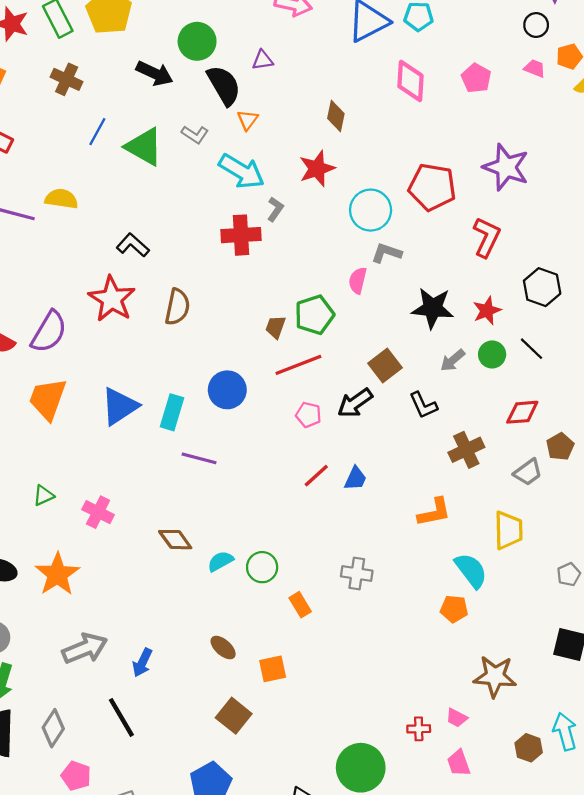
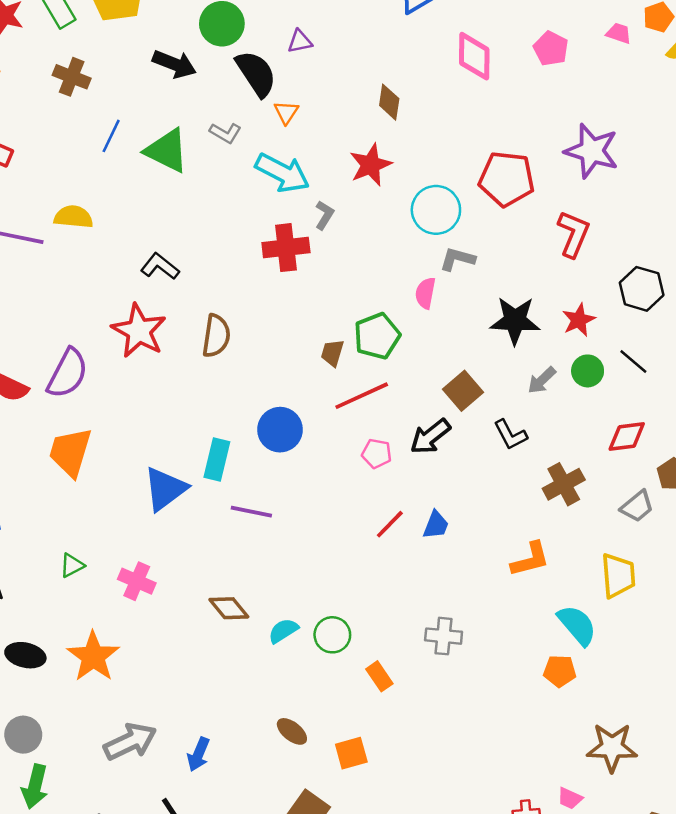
blue triangle: (120, 406) -> (165, 489), moved

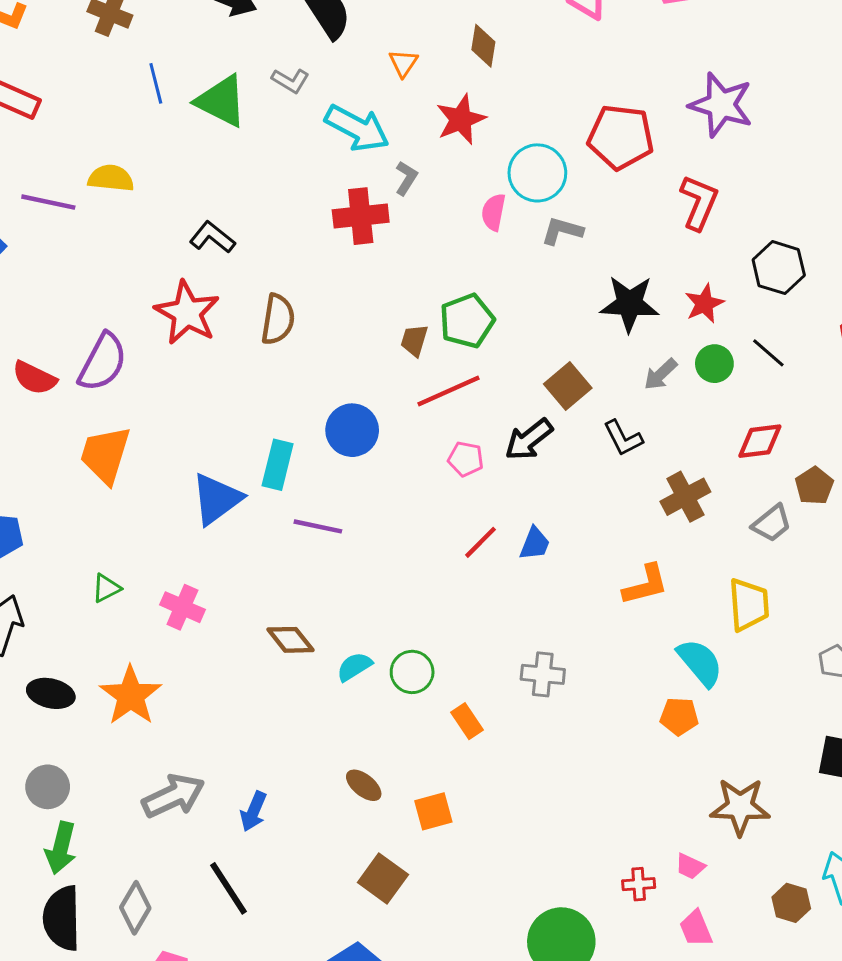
orange triangle: (286, 112) -> (403, 63), moved
blue line: (111, 136) -> (156, 83), turned -40
pink semicircle: (425, 293) -> (494, 212), moved

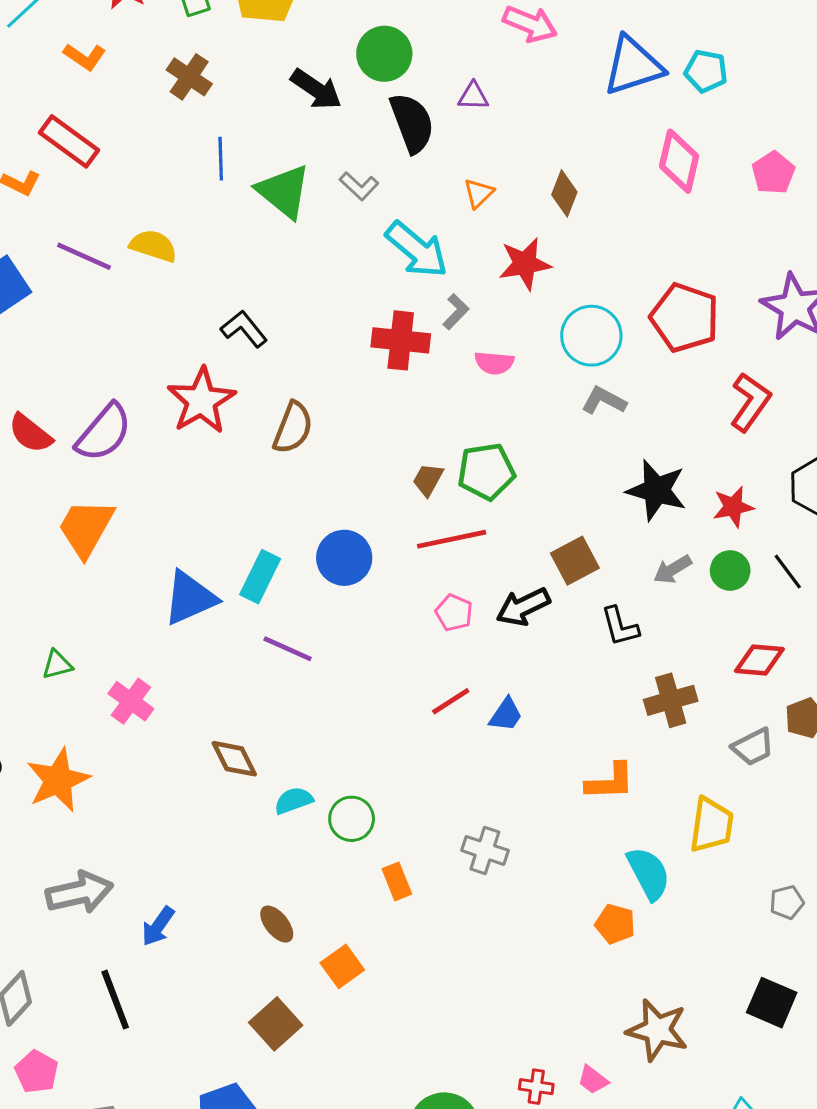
pink semicircle: (494, 212) -> (494, 363), moved, turned -108
orange square: (433, 811) -> (342, 966), turned -33

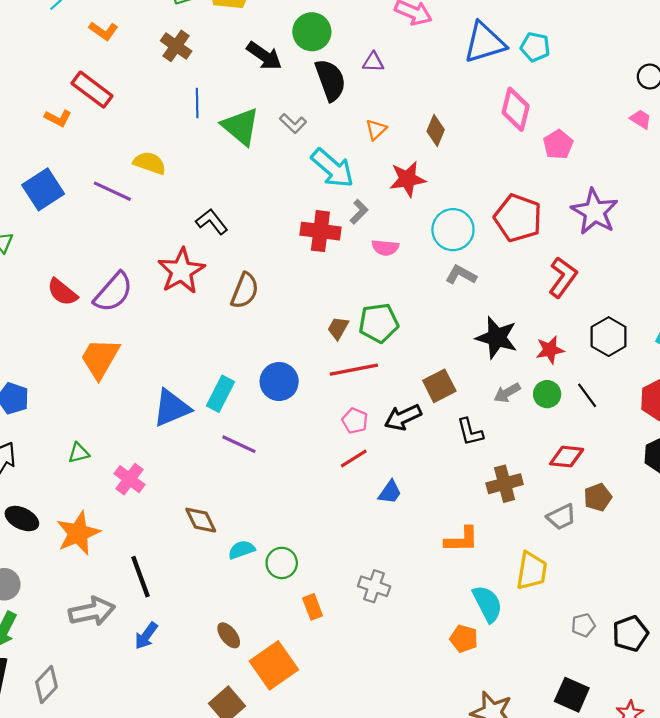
pink pentagon: (773, 173) -> (558, 144), moved
purple line: (84, 256) -> (112, 191), moved
red line: (451, 701) -> (354, 459), moved
orange square: (342, 966) -> (274, 665), size x1.6
black line: (115, 1000) -> (141, 577), moved

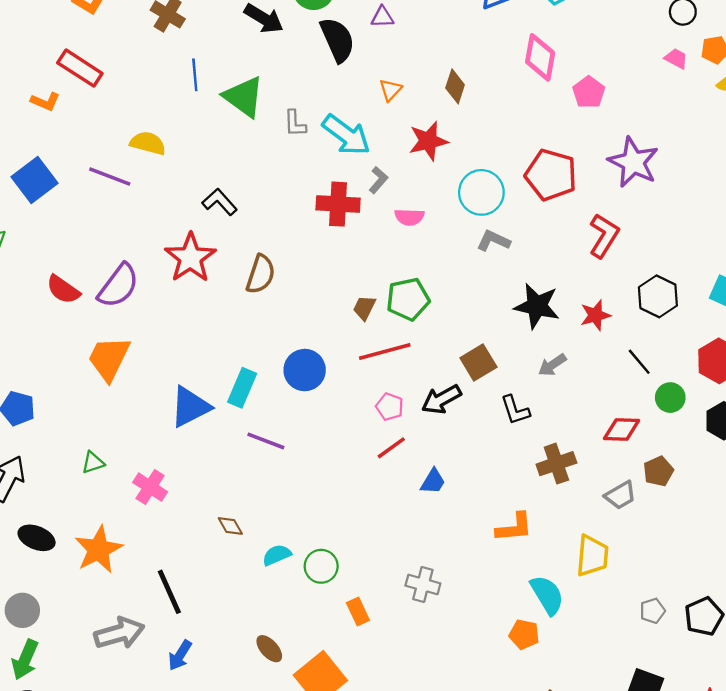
gray L-shape: (293, 123) -> (295, 123), moved, turned 48
green circle: (547, 394) -> (670, 398), moved
brown diamond: (201, 520) -> (230, 526), size x0.7

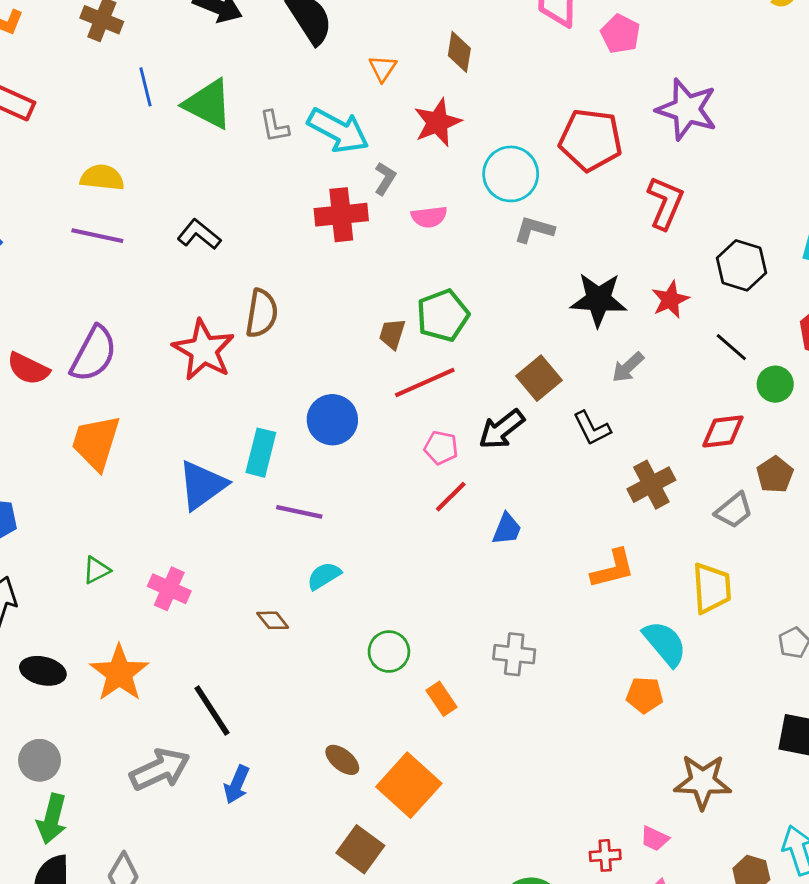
purple line: (110, 177) -> (97, 236), moved
red star: (190, 258) -> (204, 350), moved
cyan semicircle: (277, 555) -> (324, 576), moved

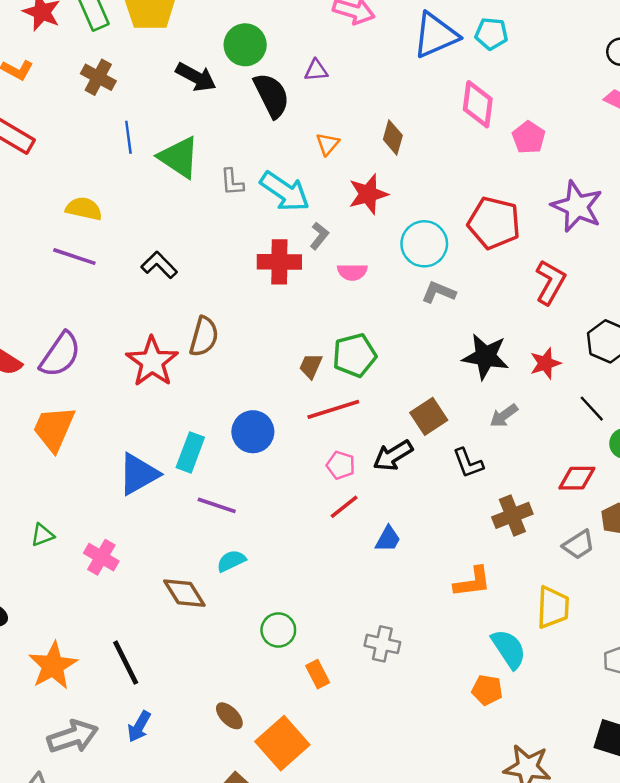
brown diamond: (273, 620) -> (184, 593), size x1.6
orange star: (119, 673) -> (53, 666), moved
gray arrow: (160, 769) -> (73, 737), moved

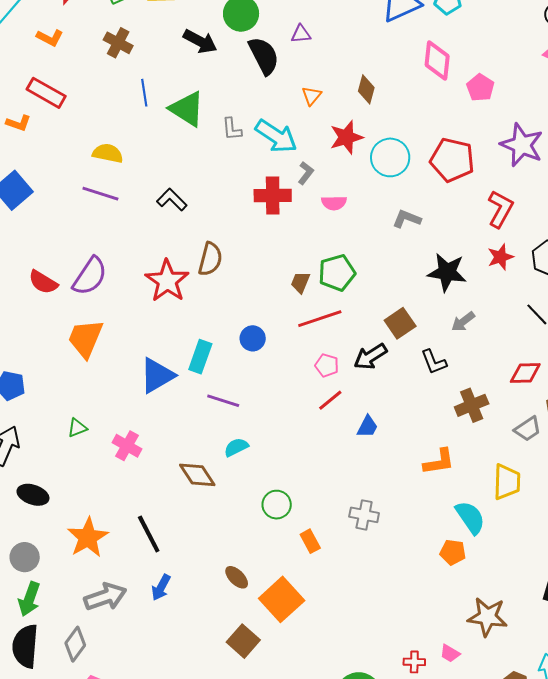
cyan circle: (424, 244) -> (390, 157), moved
red star: (545, 363) -> (500, 257), moved
blue circle: (253, 432) -> (253, 338), size x0.7

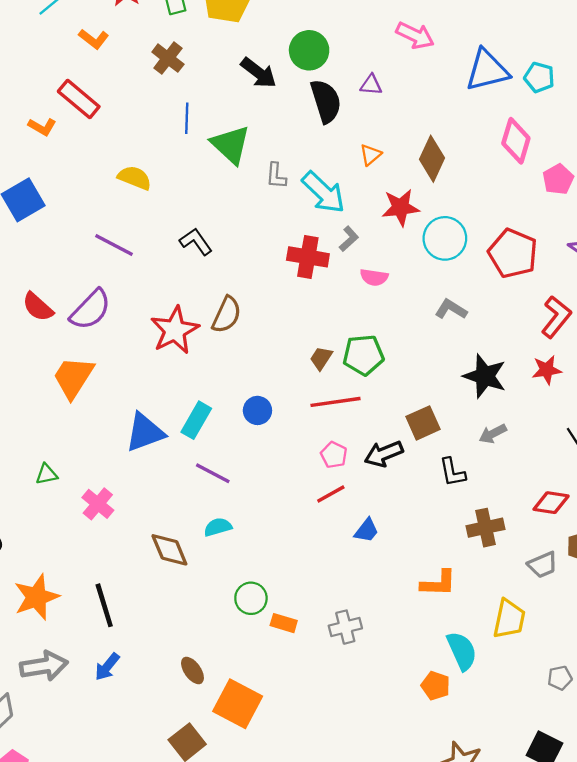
brown diamond: (366, 89) -> (432, 159), size x1.4
purple line: (100, 194) -> (114, 245), moved
gray cross: (364, 515) -> (345, 627), turned -36
orange rectangle: (310, 541) -> (284, 623), moved, turned -55
orange square: (282, 599) -> (238, 704), turned -30

